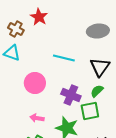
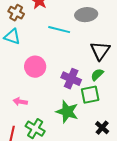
gray ellipse: (98, 31) -> (86, 15), moved
cyan line: (64, 58) -> (59, 30), moved
pink arrow: (37, 118) -> (20, 102), moved

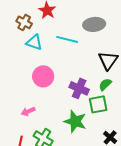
cyan triangle: (12, 37) -> (34, 42), moved
pink arrow: (20, 102) -> (28, 111), turned -32

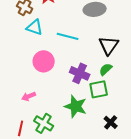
cyan line: (67, 39) -> (68, 36), moved

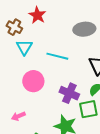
cyan triangle: (35, 27) -> (24, 47), turned 42

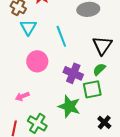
cyan line: (57, 56) -> (61, 36), turned 55

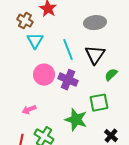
black triangle: (102, 45) -> (95, 55), moved
green semicircle: (99, 69) -> (111, 75), moved
purple cross: (73, 73) -> (68, 80), moved

